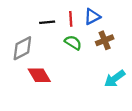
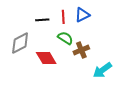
brown cross: (105, 40) -> (81, 50), moved
red diamond: (39, 75) -> (46, 58), moved

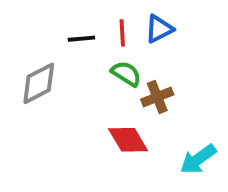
red diamond: (46, 58) -> (128, 140), moved
cyan arrow: (102, 70) -> (198, 159), moved

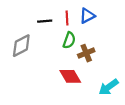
green semicircle: (126, 74) -> (69, 40), turned 77

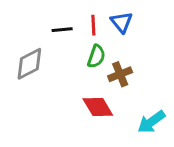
blue triangle: (87, 16) -> (122, 22), turned -42

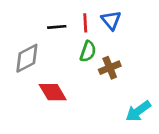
red diamond: (98, 107) -> (53, 92), moved

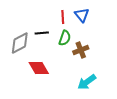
black line: (57, 27) -> (42, 33), moved
cyan arrow: (138, 111) -> (87, 82), moved

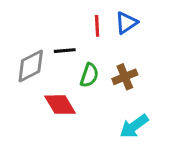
blue triangle: (82, 15) -> (126, 23), turned 35
green semicircle: (65, 38) -> (89, 75), moved

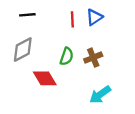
black line: (65, 51) -> (27, 15), moved

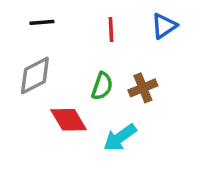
blue triangle: (94, 17) -> (164, 26), moved
cyan arrow: (100, 95) -> (120, 137), moved

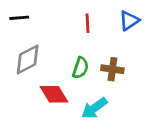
black line: (42, 22) -> (19, 18), moved
brown cross: (143, 88) -> (112, 69), turned 30

